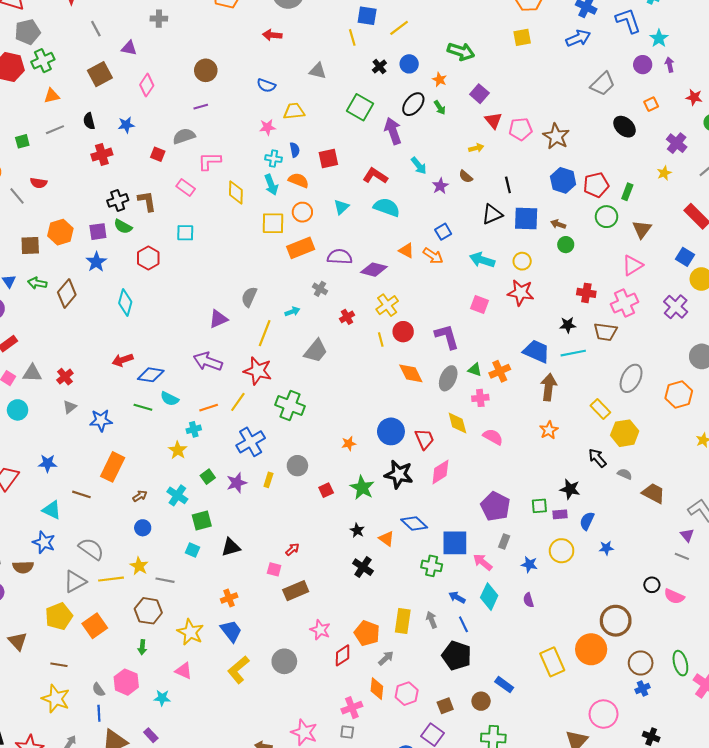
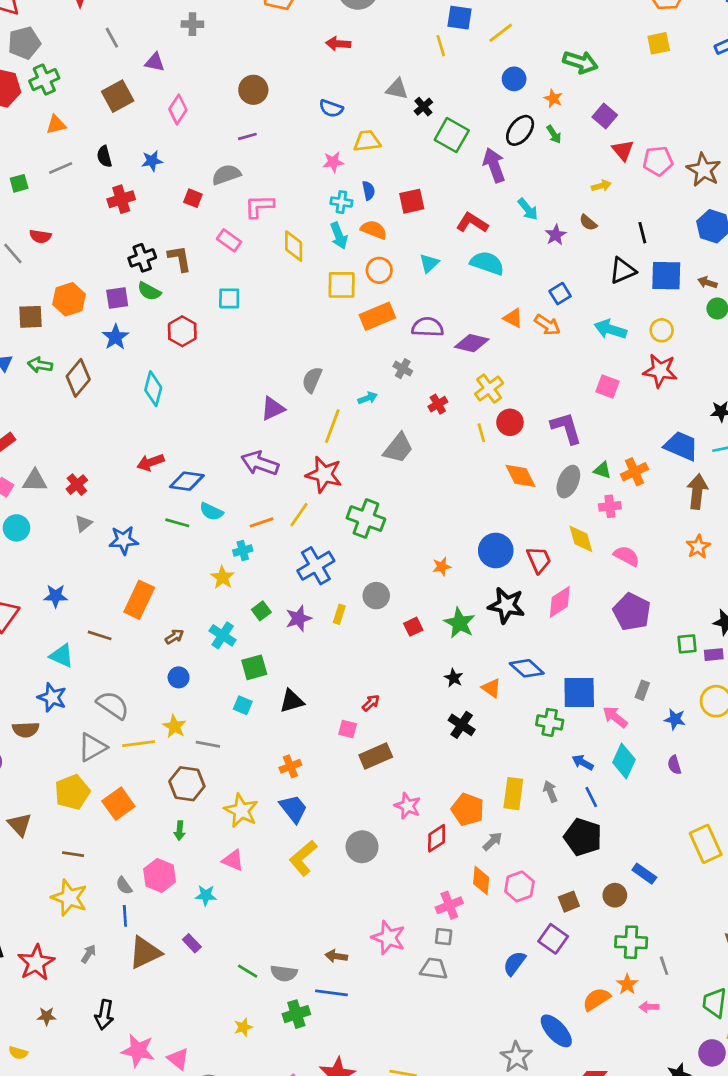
black cross: (379, 66) -> (423, 107), moved
purple pentagon: (495, 506) -> (632, 612), moved

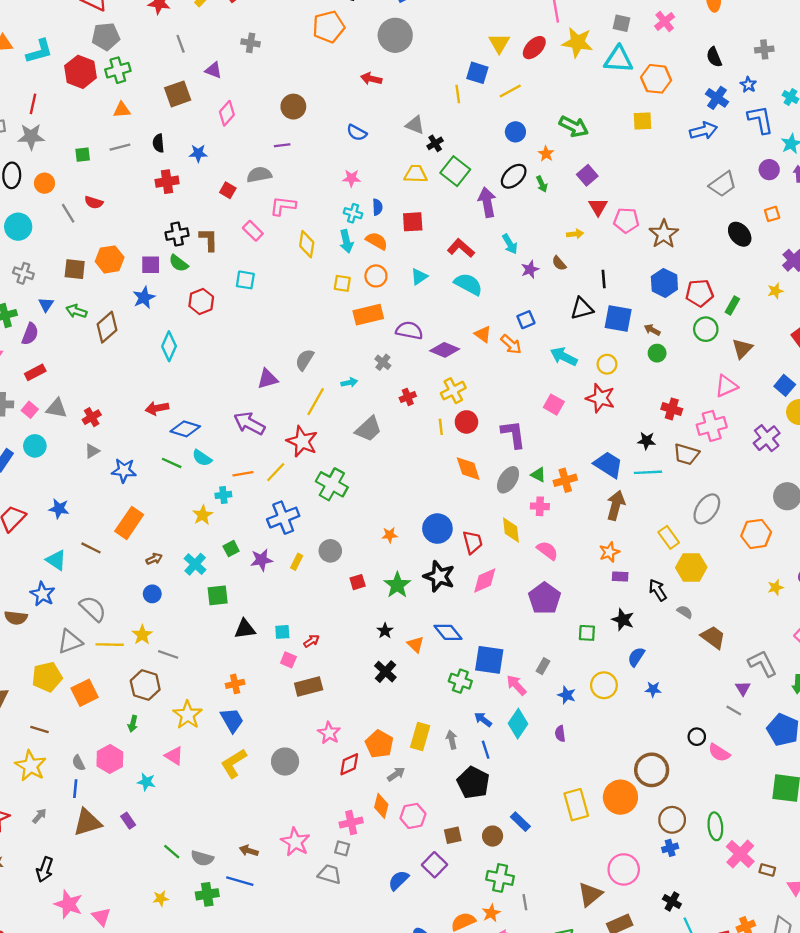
yellow trapezoid: (367, 141) -> (416, 174), moved
yellow square: (342, 285) -> (342, 283), size x0.7
purple rectangle: (714, 655) -> (620, 576), moved
cyan square: (243, 705) -> (282, 632), moved, turned -35

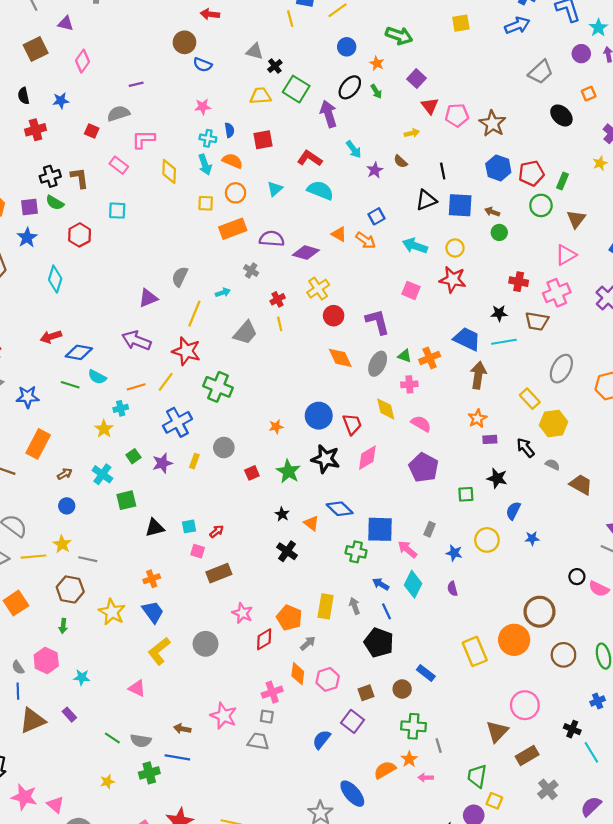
brown circle: (293, 107) -> (184, 42), moved
yellow line: (441, 427) -> (280, 324), moved
pink triangle: (174, 756) -> (137, 688), moved
blue cross: (670, 848) -> (598, 701), moved

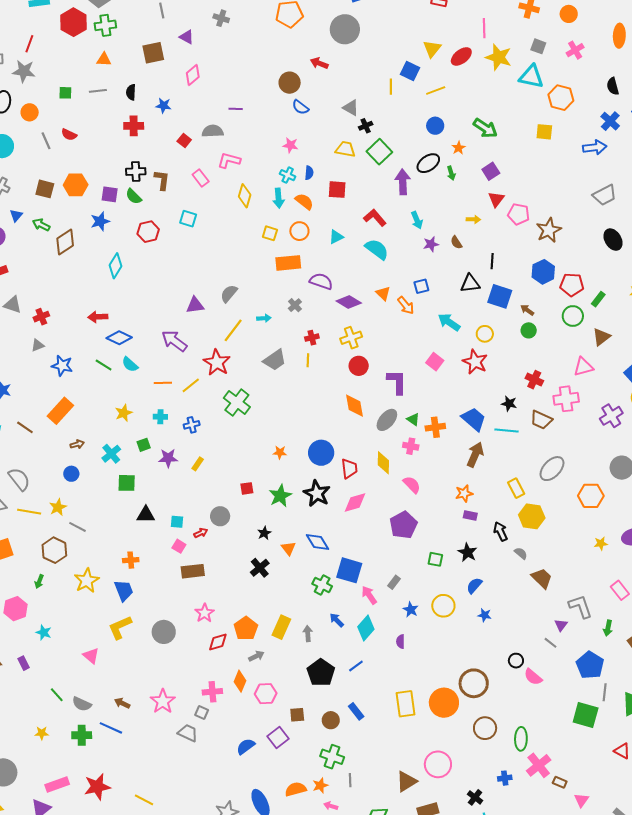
cyan cross: (121, 408) -> (160, 417), moved
blue cross: (177, 422) -> (192, 425), size x0.6
gray circle: (224, 448) -> (220, 516), moved
blue line: (387, 611) -> (356, 666), moved, turned 63

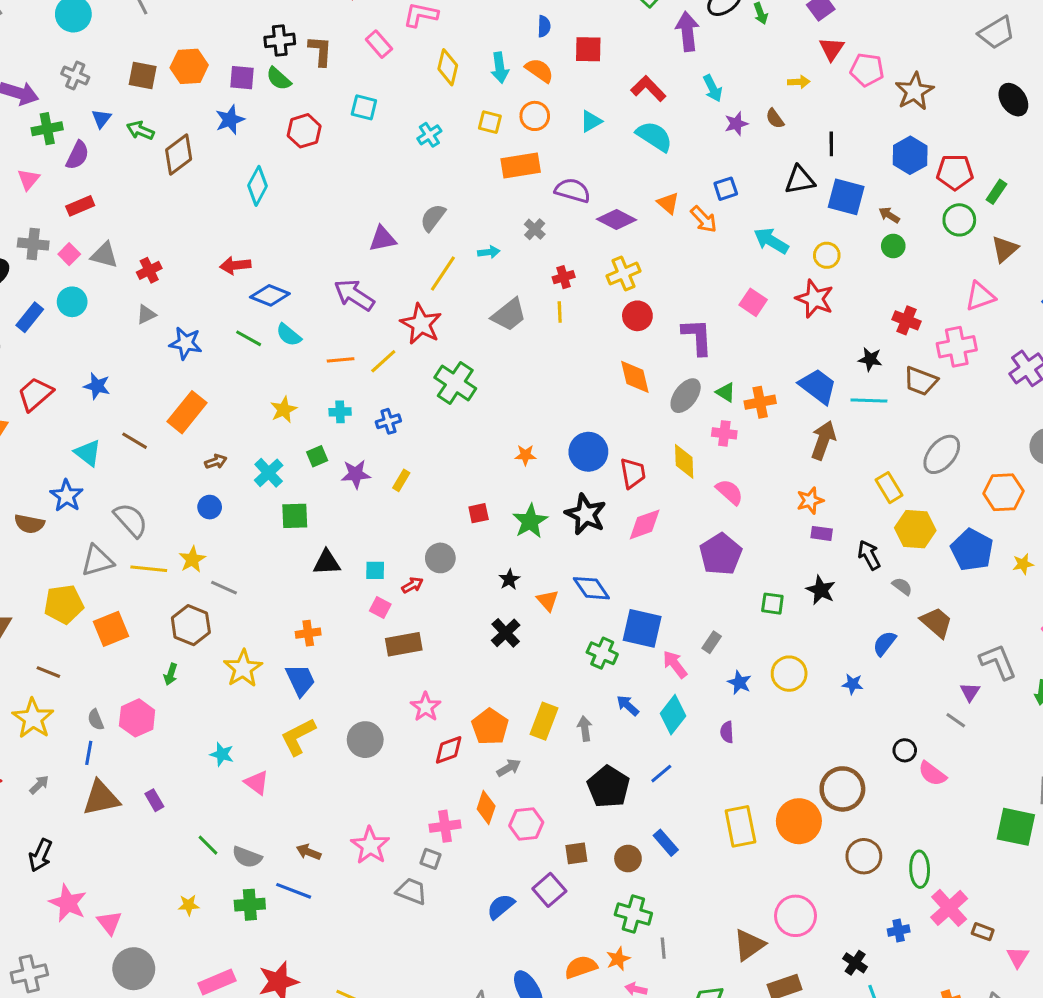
cyan cross: (288, 175) -> (429, 135), moved, turned 35
blue semicircle: (474, 586) -> (884, 643), moved
cyan star: (44, 632) -> (222, 754), moved
blue pentagon: (590, 665) -> (972, 550), moved

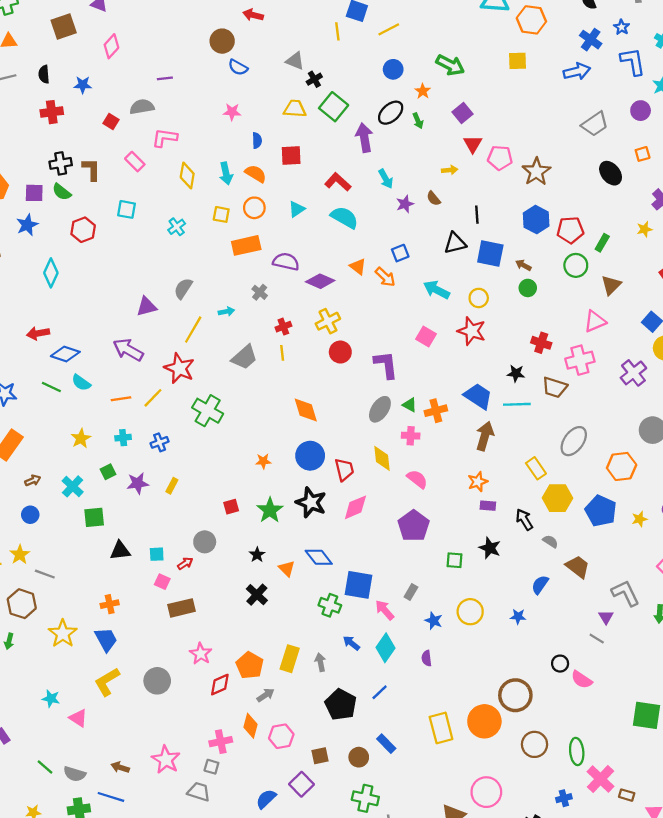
orange diamond: (635, 377) -> (306, 410), moved

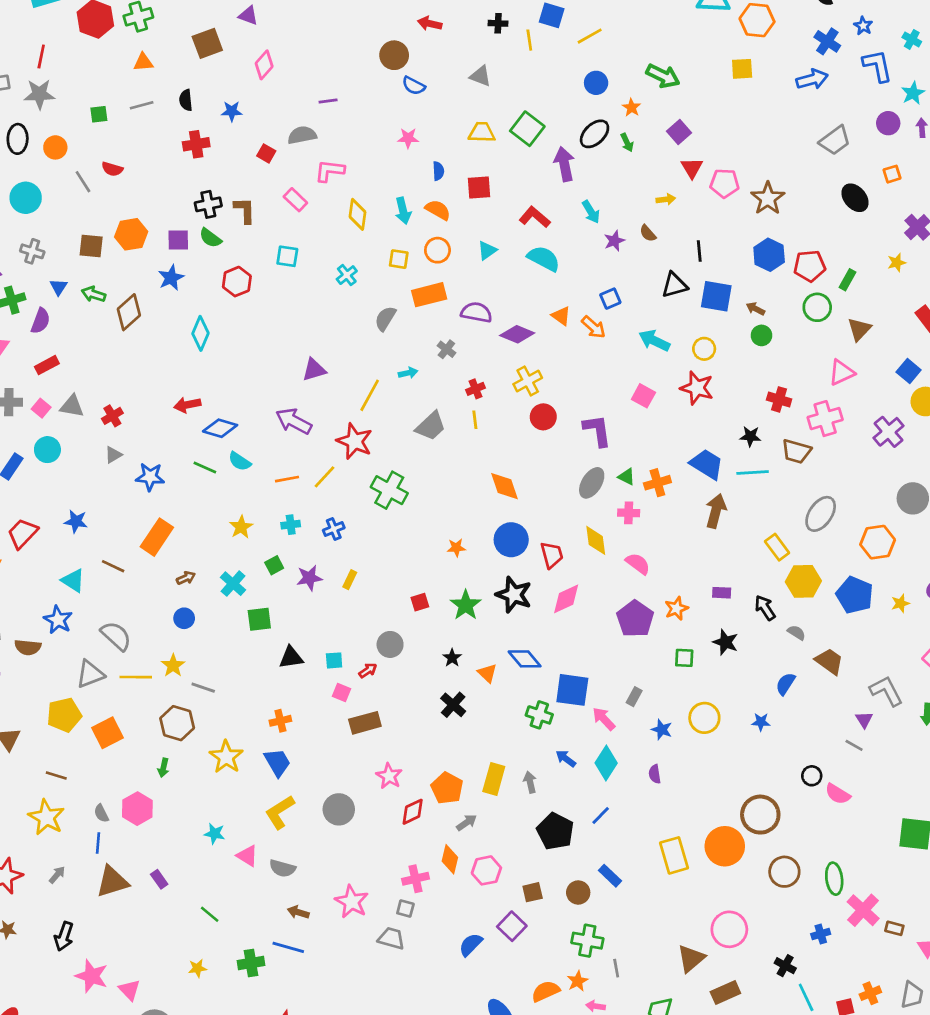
black cross: (314, 79) -> (498, 23), moved, turned 35
gray semicircle: (183, 288) -> (385, 318), moved
orange star: (478, 482) -> (676, 608), moved
gray semicircle: (75, 774) -> (282, 868), moved

